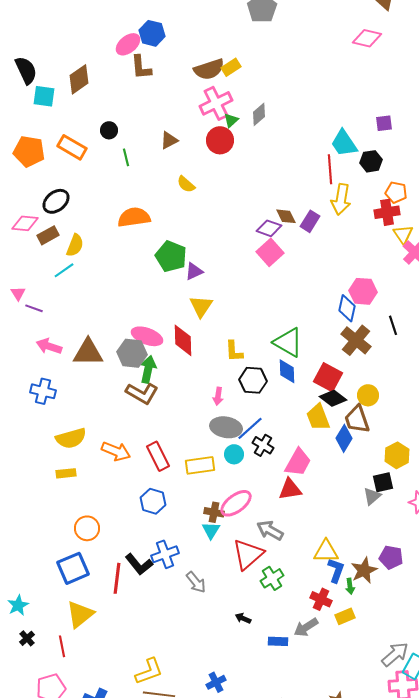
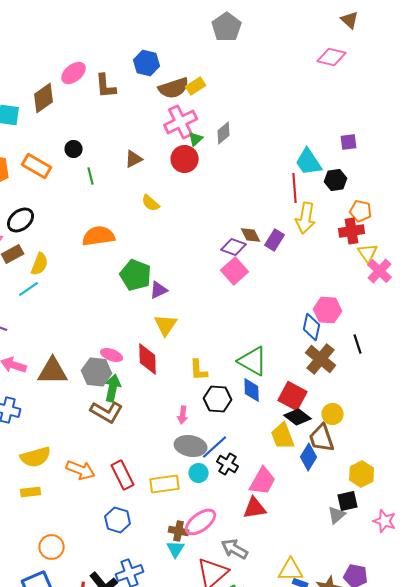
blue hexagon: (152, 33) -> (147, 63), moved
pink ellipse: (128, 44) -> (74, 73), moved
pink ellipse: (147, 336) -> (112, 355), size x0.7

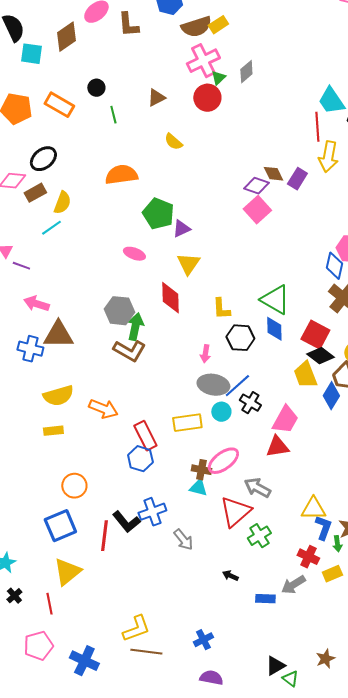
pink ellipse: (112, 355) -> (134, 254), moved
brown triangle: (53, 371) -> (58, 335), moved
red rectangle: (123, 475) -> (145, 436), moved
cyan triangle: (176, 549) -> (198, 488), turned -48

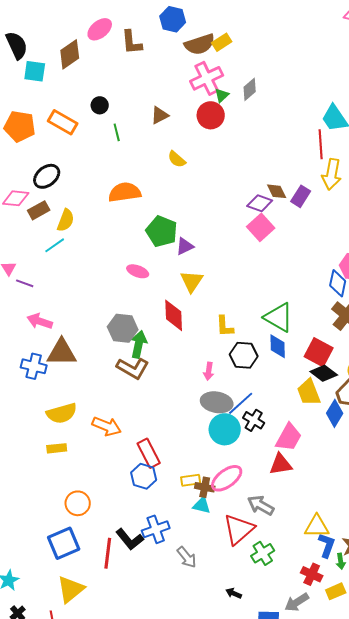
cyan circle: (221, 412) -> (225, 429), size x1.6
yellow rectangle: (187, 423) -> (191, 480), moved, size x0.7

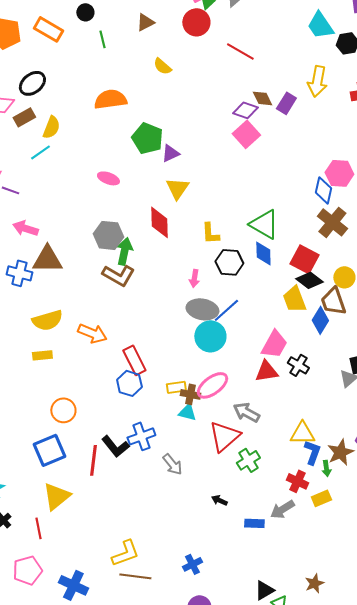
red line: (321, 144) -> (240, 51), moved, turned -56
pink ellipse: (138, 271) -> (108, 178), moved
black cross: (254, 420) -> (298, 365), moved

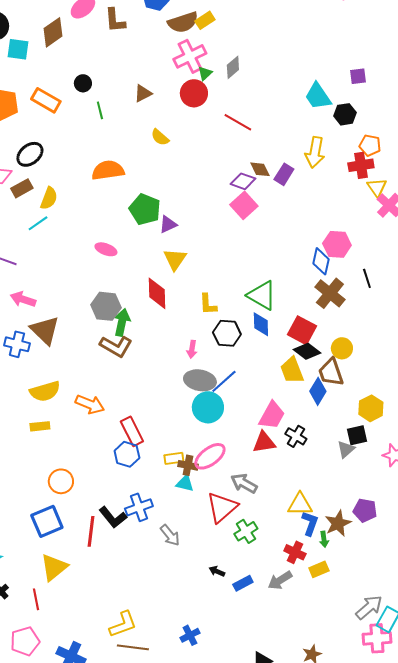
brown triangle: (47, 259) -> (45, 330), turned 44
blue rectangle: (254, 523) -> (243, 583), moved, turned -30

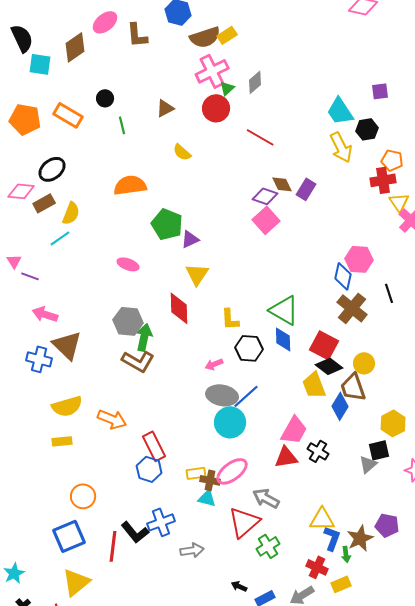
yellow arrow: (315, 152) -> (341, 147), moved, turned -36
pink arrow: (192, 349) -> (214, 364), turned 60
gray arrow: (170, 535) -> (192, 550), turned -60

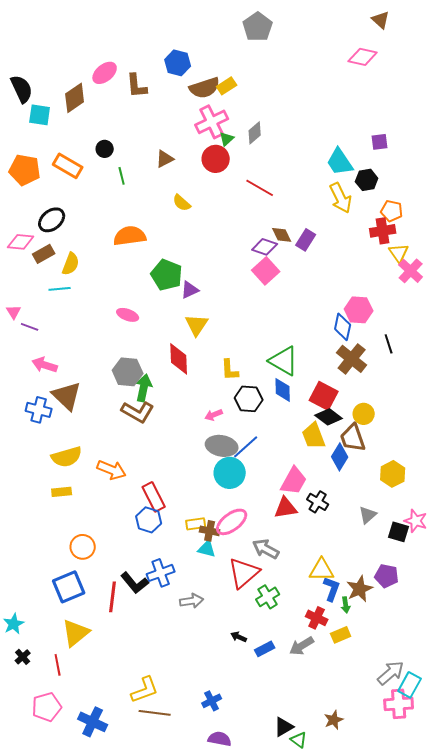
cyan line: (60, 238) -> (60, 289), turned 30
black square: (379, 450) -> (399, 532), moved, turned 30

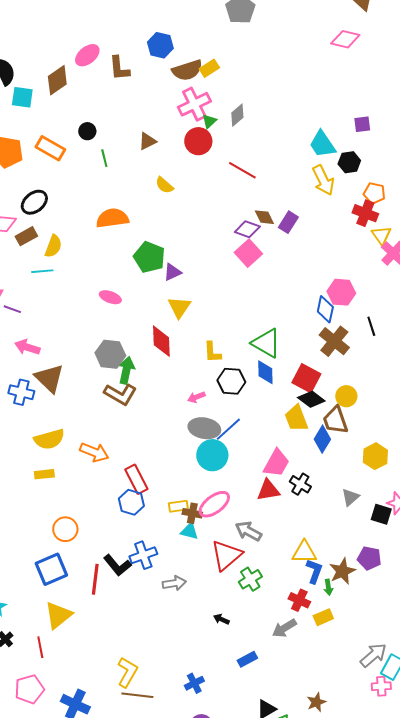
red cross: (383, 231) -> (365, 213), turned 30
blue rectangle: (265, 649) -> (247, 659), moved
yellow L-shape: (145, 690) -> (127, 672), turned -40
pink cross: (399, 704) -> (381, 686), size x0.7

